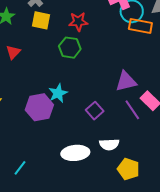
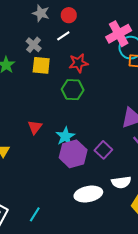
red triangle: (13, 52) -> (35, 127), moved
purple hexagon: (39, 107) -> (73, 154), moved

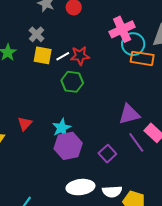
white line: (63, 36) -> (63, 56), moved
red triangle: (35, 127) -> (25, 124), moved
purple square: (103, 150) -> (107, 154), moved
white semicircle: (121, 182) -> (112, 192), moved

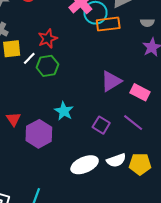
white line: (63, 56) -> (29, 58), moved
cyan star: (62, 128) -> (64, 111), moved
purple line: (136, 142) -> (133, 123), moved
purple hexagon: (68, 146) -> (39, 134), moved

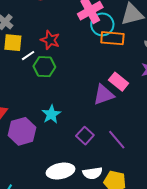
red star: (48, 39) -> (50, 40), turned 30
pink rectangle: (140, 92) -> (119, 82), moved

